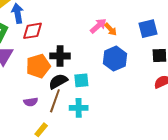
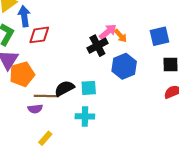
black cross: (60, 56) -> (97, 46), moved, turned -30
orange pentagon: (38, 66) -> (22, 74), moved
brown line: (55, 101) -> (47, 96), moved, turned 70

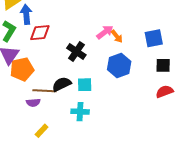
black cross: (97, 46) -> (76, 51), moved, turned -30

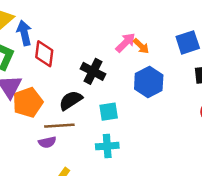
red diamond: (40, 33) -> (44, 54), turned -70
black semicircle: (62, 84) -> (71, 100), moved

